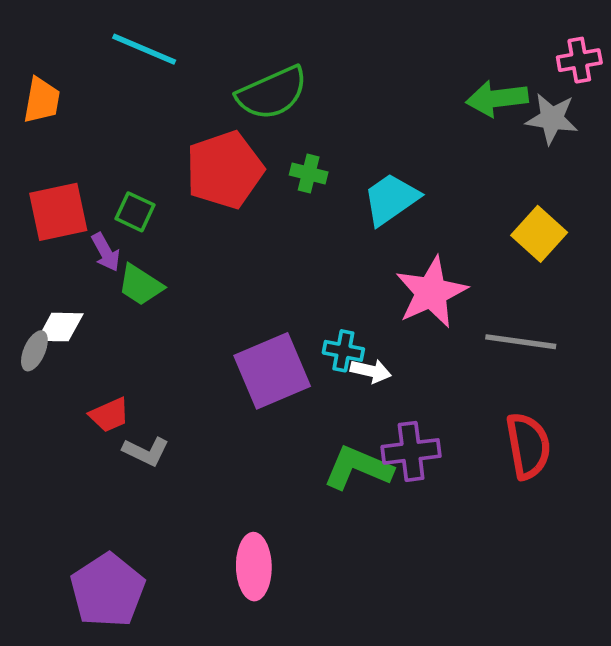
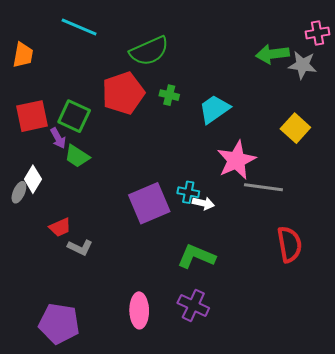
green square: (135, 212) -> (74, 116), size x1.5
white diamond: (60, 327) -> (33, 179), turned -60
gray line: (521, 342) -> (263, 187), moved
purple cross: (411, 451) -> (193, 305), moved, turned 32
purple pentagon: (108, 590) -> (59, 323), turned -30

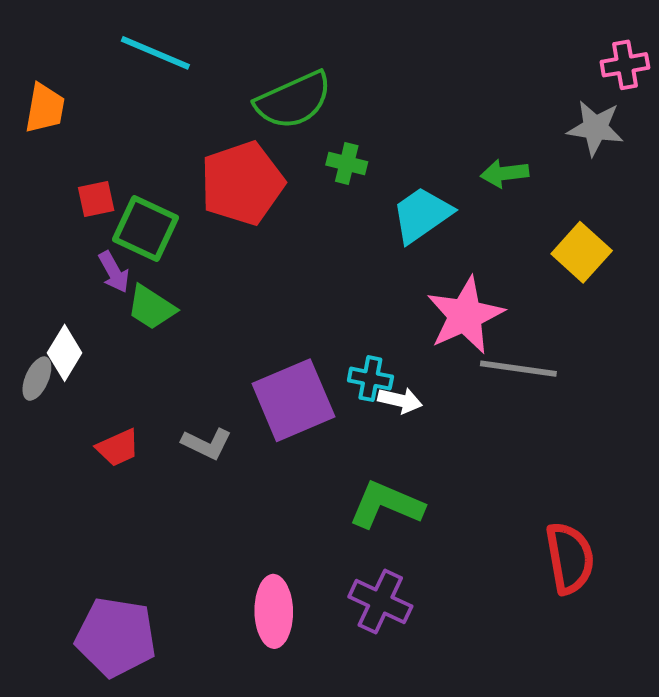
green arrow: (272, 54) -> (505, 173), moved, size x0.7
green cross: (169, 95) -> (347, 163), moved
red square: (32, 116) -> (96, 199), moved, size x0.6
red semicircle: (289, 244) -> (570, 558), moved
gray L-shape: (80, 247) -> (207, 444), moved

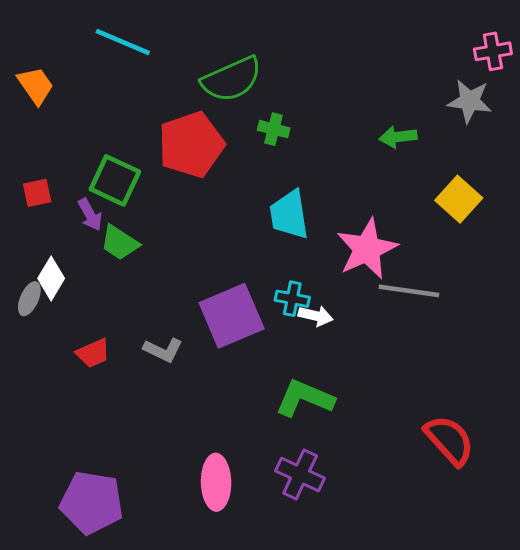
orange trapezoid: (45, 108) -> (36, 86), turned -45
red square: (96, 199) -> (37, 193), moved
cyan trapezoid: (422, 215) -> (289, 215), moved, turned -64
red semicircle: (570, 558) -> (449, 440), turned -32

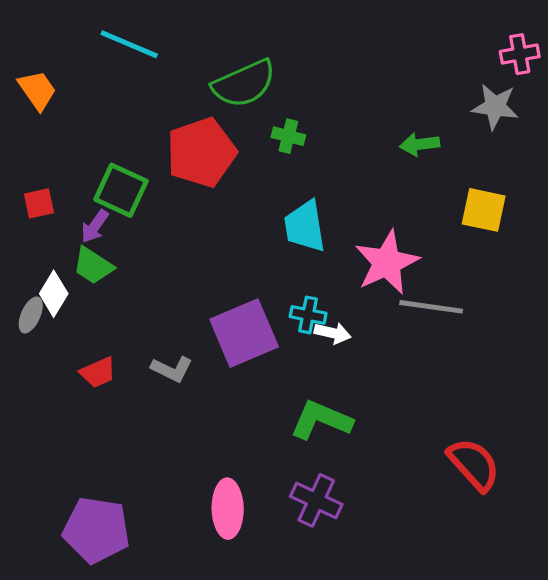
yellow square: (459, 199) -> (484, 210), turned -30
purple arrow: (90, 215) -> (95, 226), turned 64
green trapezoid: (120, 243) -> (93, 266), moved

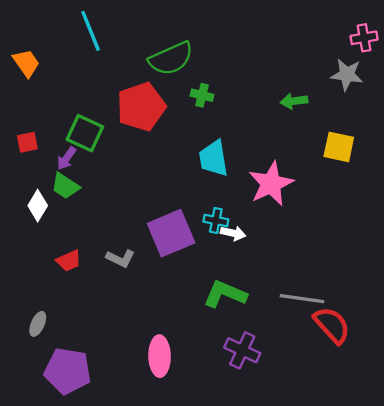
cyan line: (129, 44) -> (91, 31), turned 45
gray line: (431, 307) -> (302, 299), moved
gray ellipse: (31, 315) -> (38, 324), moved
purple cross: (316, 500) -> (242, 350), moved

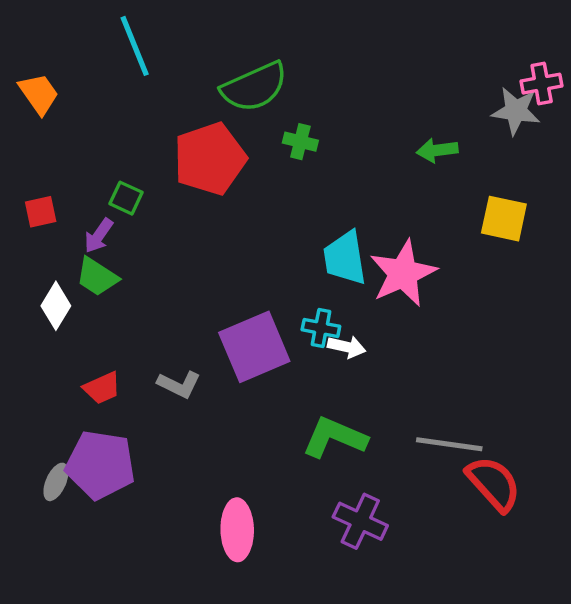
pink cross: (364, 38) -> (542, 84), moved
green square: (85, 133) -> (126, 198), size x0.6
cyan trapezoid: (214, 158) -> (345, 258), moved
purple pentagon: (68, 371) -> (100, 465), moved

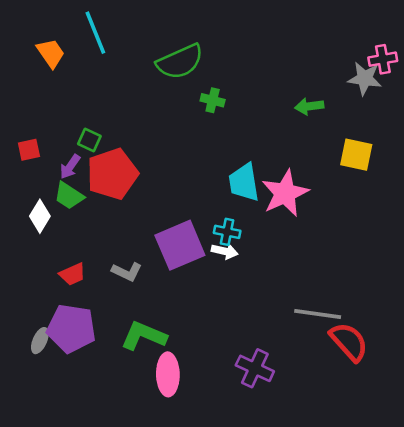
orange trapezoid: (39, 94) -> (51, 53), moved
red pentagon: (210, 159) -> (112, 174), moved
white arrow: (347, 347) -> (225, 251), moved
green L-shape: (335, 437) -> (144, 336), moved

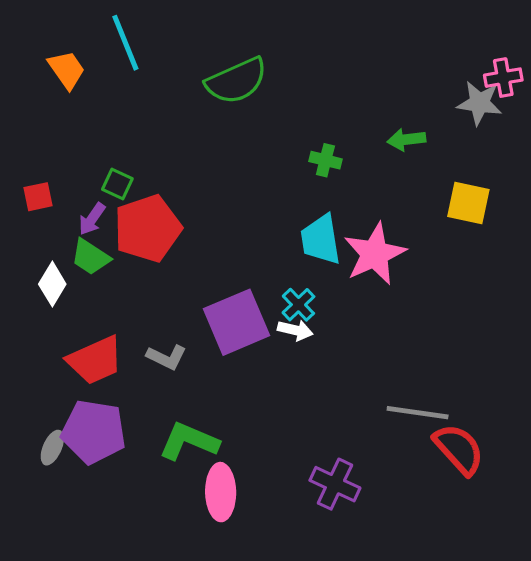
green cross: (213, 100) -> (325, 160), moved
cyan cross: (227, 232) -> (298, 305), turned 35
red trapezoid: (72, 274) -> (95, 360), size x1.6

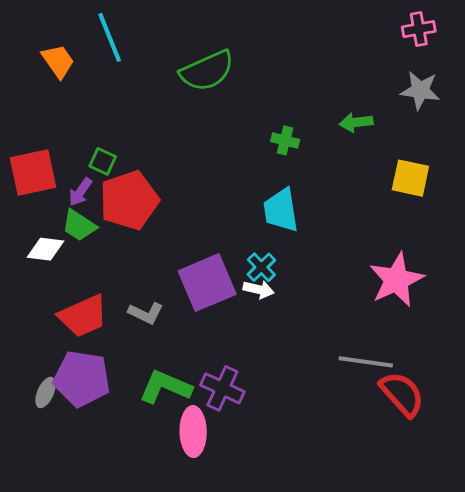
pink cross: (503, 78) -> (419, 29), moved
red square: (38, 197) -> (33, 172), size x1.8
pink star: (375, 254) -> (396, 280), moved
white diamond: (52, 284) -> (46, 249), turned 66
purple cross: (335, 484) -> (222, 388), moved

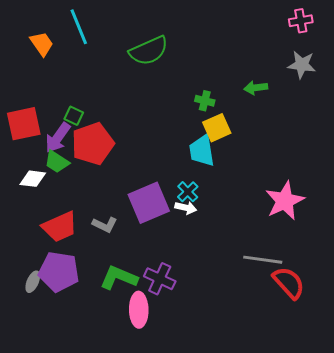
yellow square: (410, 178) -> (217, 128), moved, turned -36
purple arrow: (80, 192) -> (58, 138), size x1.5

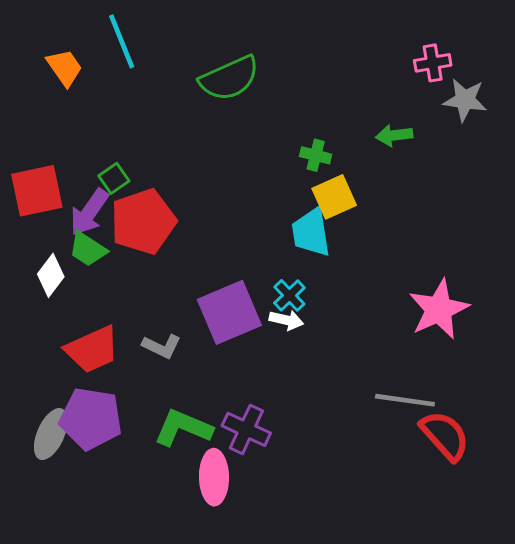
pink cross: (301, 21) -> (433, 63), moved
green square: (74, 116) -> (114, 178), turned 30
white diamond: (33, 179) -> (51, 275), turned -60
gray ellipse: (33, 282) -> (51, 434), size x1.5

